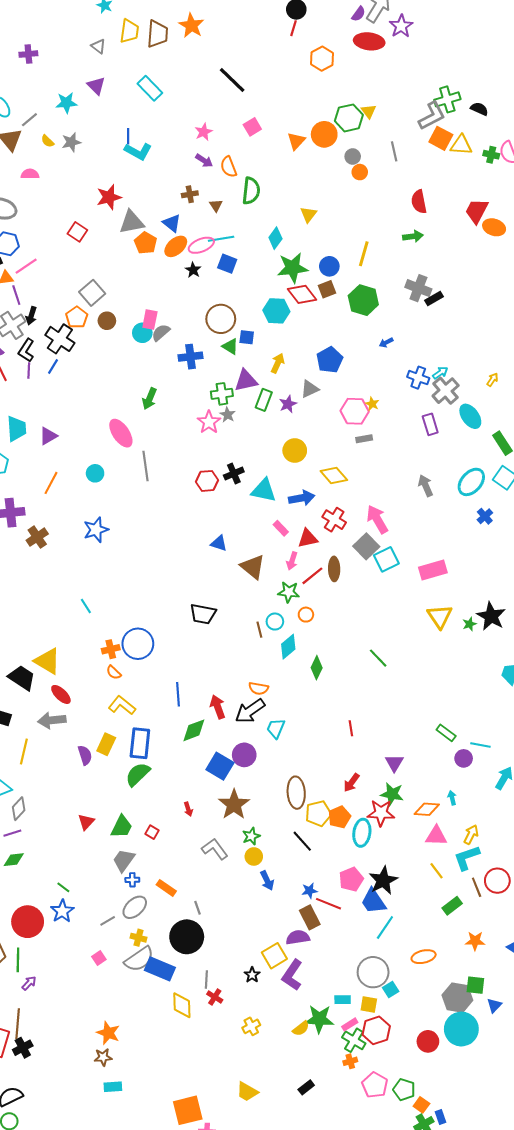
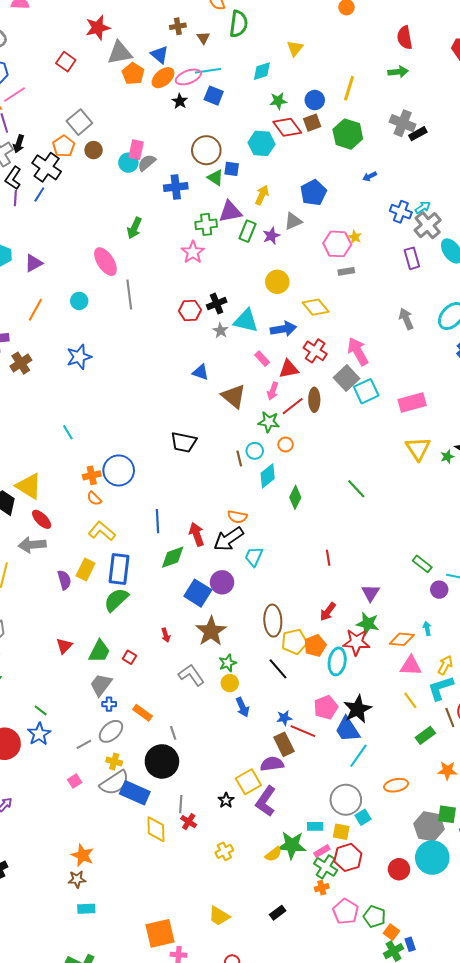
cyan diamond: (275, 238) -> (262, 71), turned 35
green star: (293, 268) -> (278, 101), size x0.6
gray star: (228, 415) -> (221, 331), moved

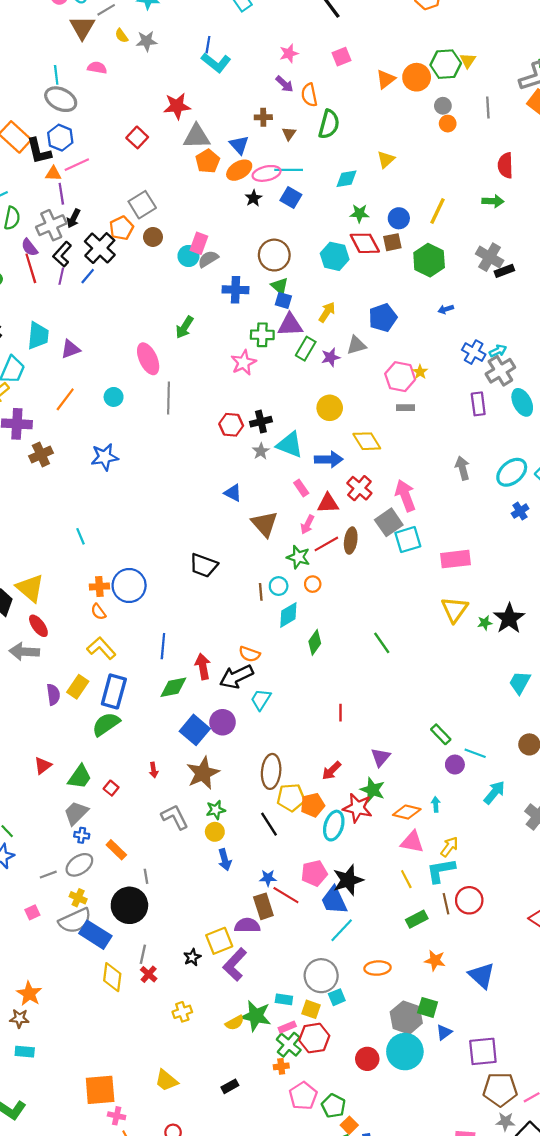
blue square: (232, 169) -> (283, 300), moved

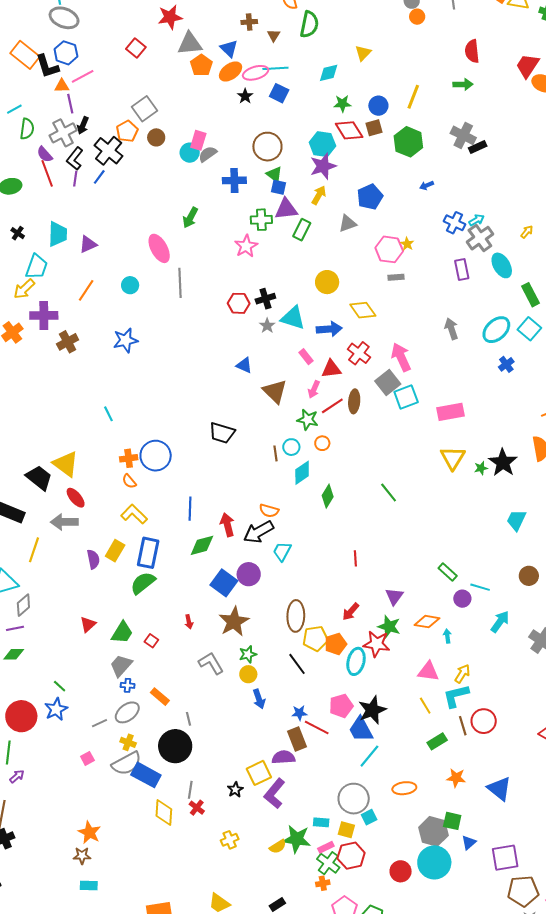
purple star: (331, 357) -> (323, 166), moved, size x1.5
orange diamond: (407, 812) -> (427, 622), moved

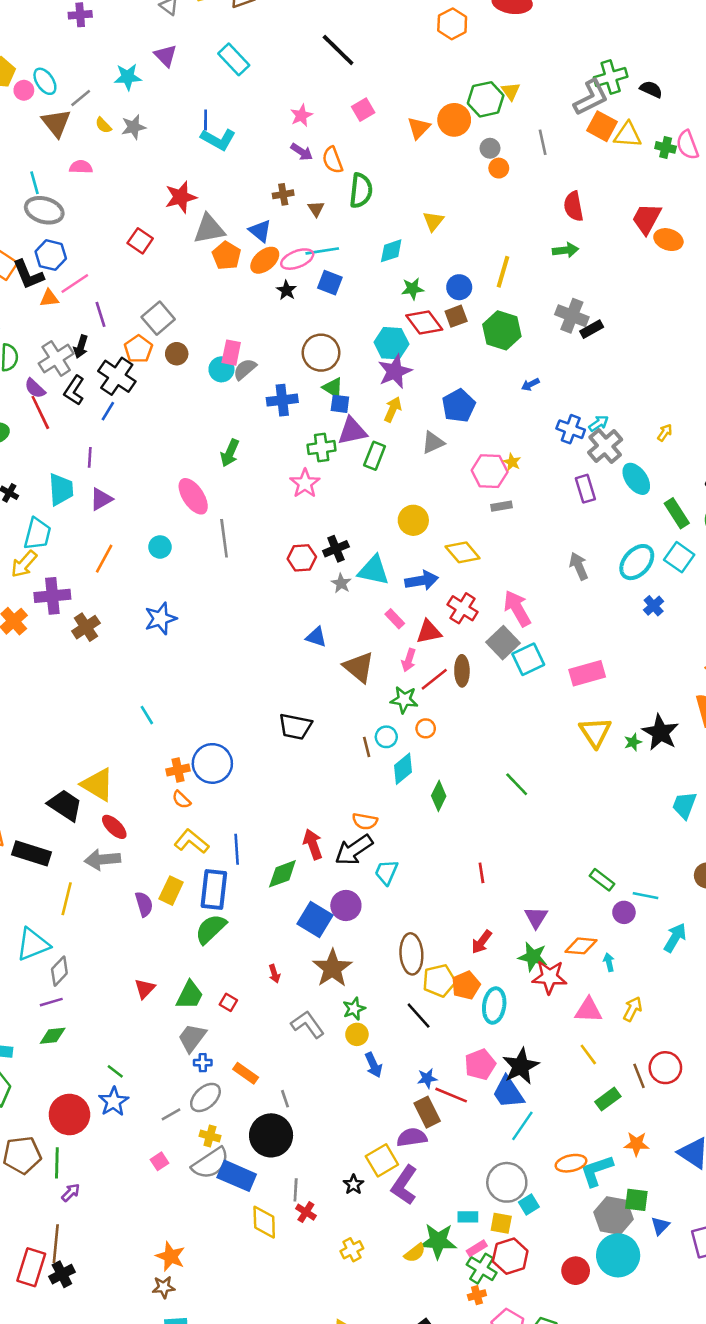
purple line: (70, 104) -> (101, 314), moved
purple line: (75, 179) -> (90, 457), moved
blue line: (190, 509) -> (237, 849), moved
red star: (377, 644) -> (549, 977), moved
cyan L-shape: (456, 696) -> (597, 1171), moved

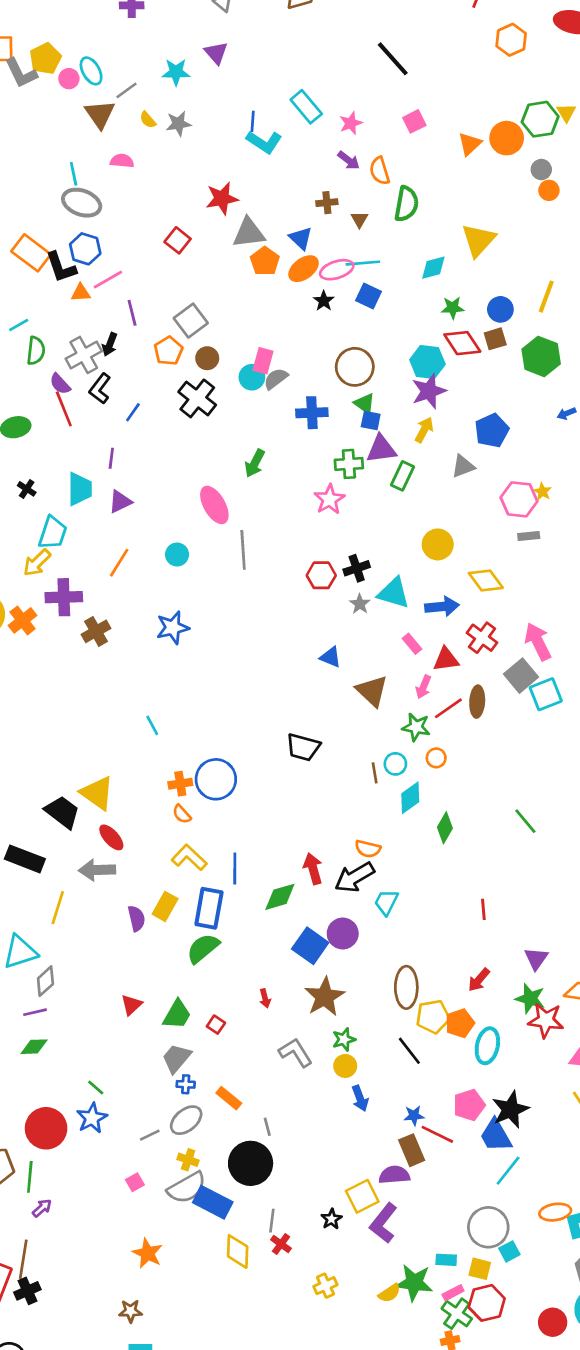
cyan rectangle: (234, 59) -> (306, 107), moved
yellow triangle: (433, 221) -> (478, 240), size x1.6
black cross: (117, 376) -> (197, 398), moved
orange star: (170, 1256) -> (148, 1253), moved

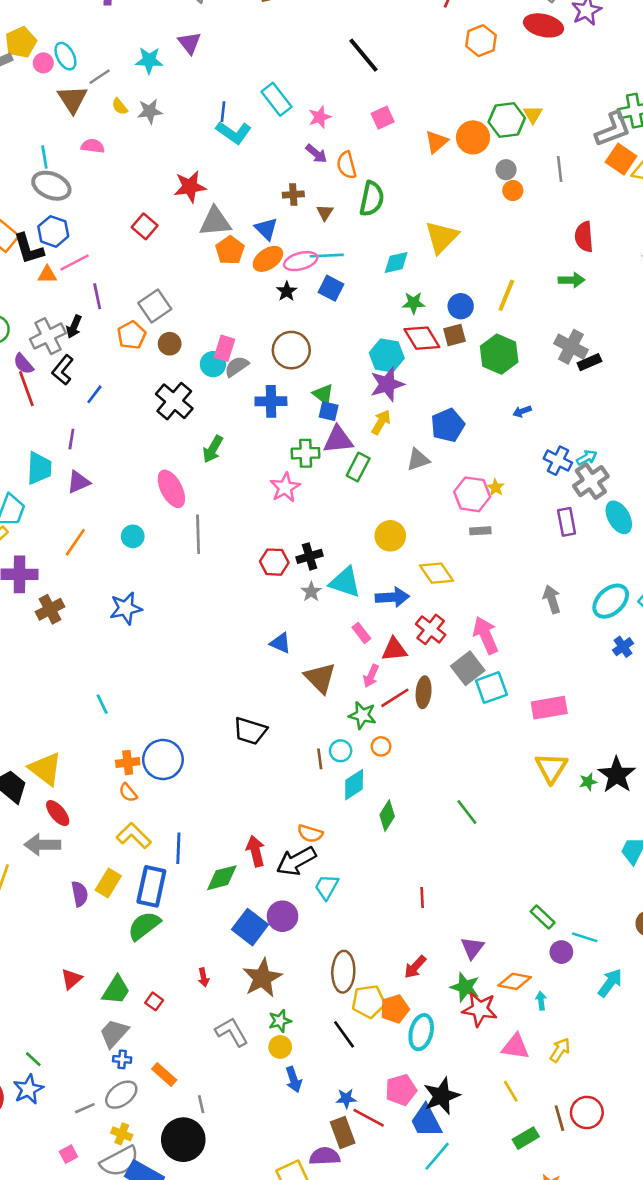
brown circle: (355, 367) -> (291, 350), moved
black cross: (197, 398) -> (174, 401), moved

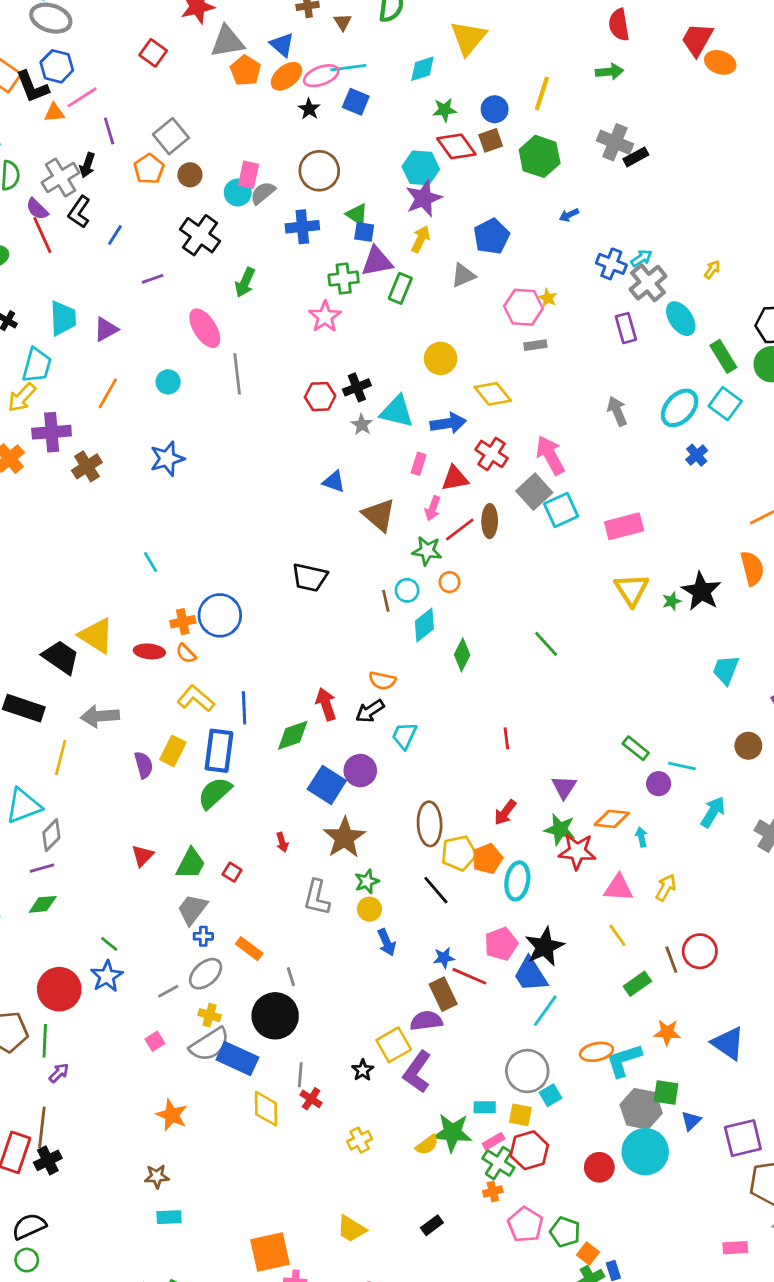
purple line: (71, 439) -> (153, 279), moved, turned 66
pink rectangle: (361, 633) -> (419, 464), turned 60
red ellipse: (58, 813) -> (149, 651), moved, turned -40
black arrow: (296, 861) -> (370, 711), size x0.7
gray L-shape: (232, 1032) -> (317, 897), turned -132

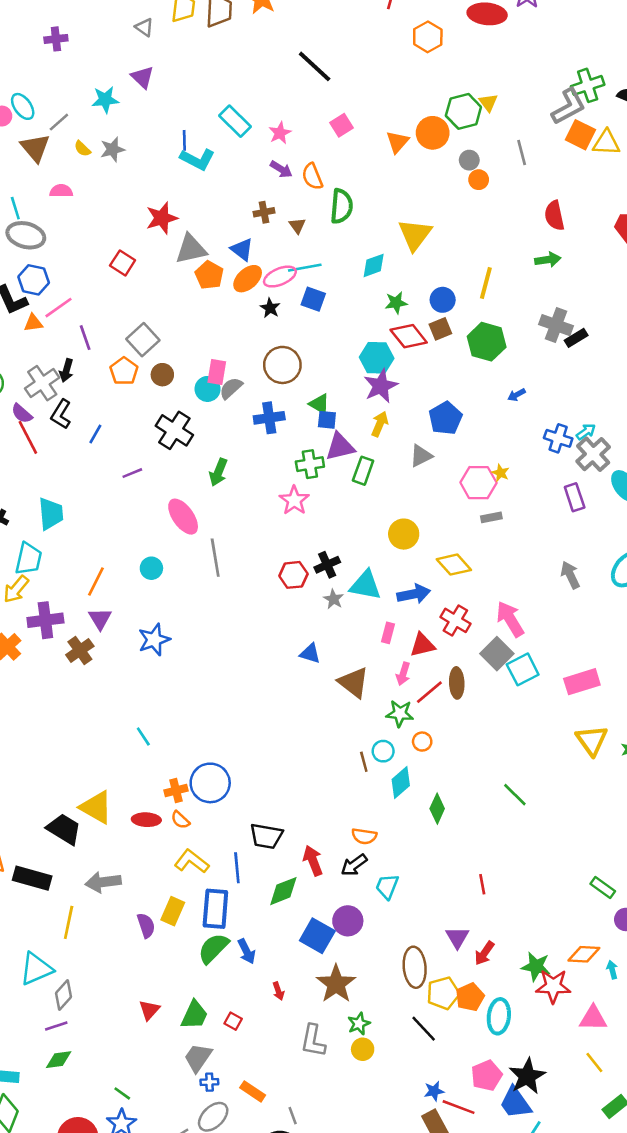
purple triangle: (106, 329) -> (100, 619), moved, turned -30
black trapezoid: (310, 577) -> (266, 836), moved
purple triangle: (564, 787) -> (457, 938), moved
blue arrow: (387, 942) -> (246, 951), moved

